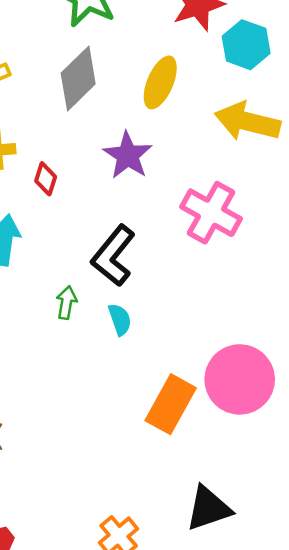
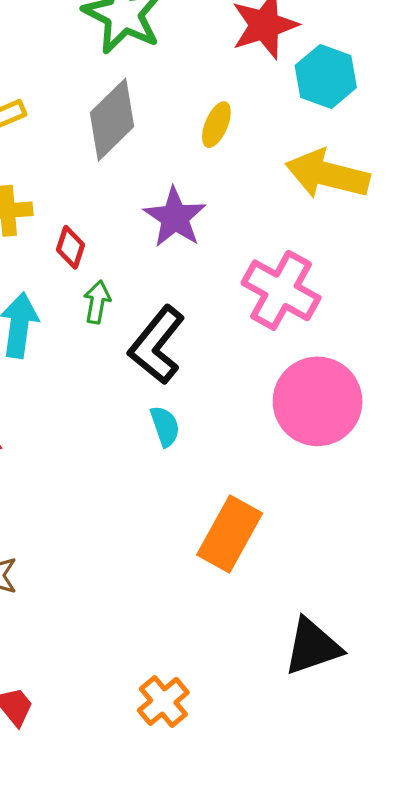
yellow ellipse: (160, 82) -> (216, 125), size x0.7
green arrow: (66, 303) -> (97, 302), moved
pink circle: (240, 379) -> (318, 401), moved
black triangle: (208, 508) -> (313, 647), moved

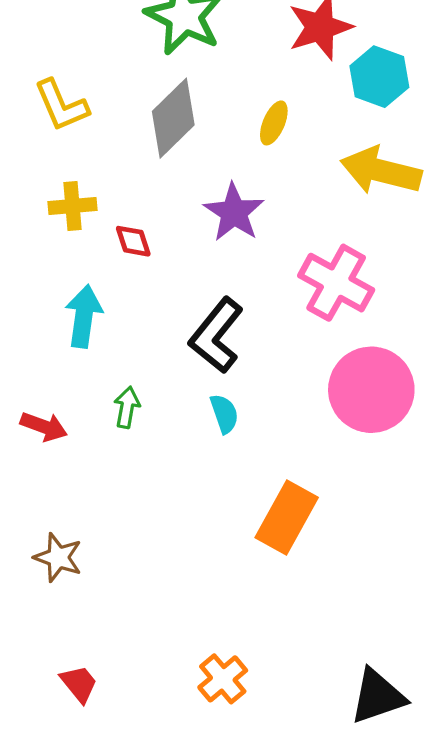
red diamond: (71, 247) -> (133, 241), turned -36
green arrow: (97, 302) -> (127, 407), moved
black triangle: (313, 647) -> (378, 696), moved

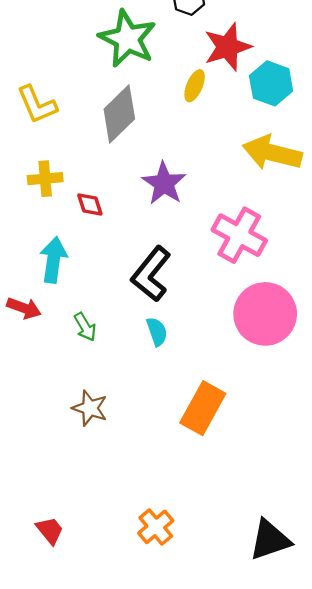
yellow ellipse: (274, 123) -> (195, 86), moved
green arrow: (127, 407) -> (85, 327), turned 140
red arrow: (44, 426) -> (24, 308), moved
brown star: (58, 557) -> (90, 408), moved

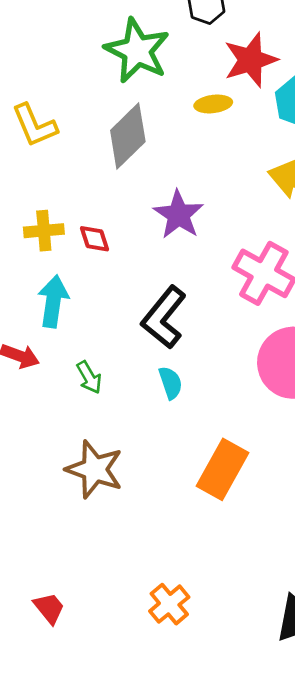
yellow ellipse: (195, 86) -> (213, 104), turned 60
yellow cross: (45, 179) -> (44, 231), moved
brown star: (90, 408) -> (95, 469), size x1.4

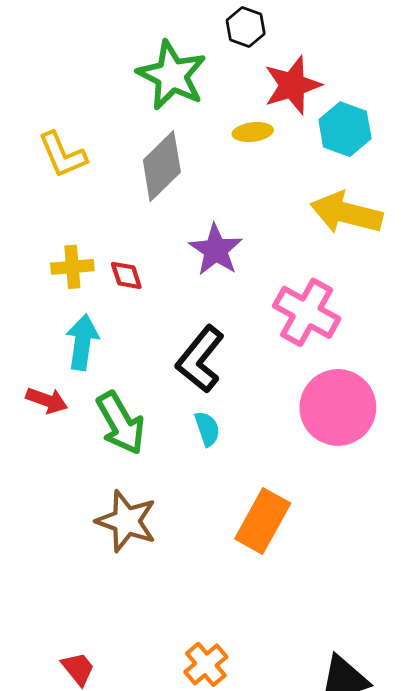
green arrow: (89, 377) -> (121, 423), size x1.8

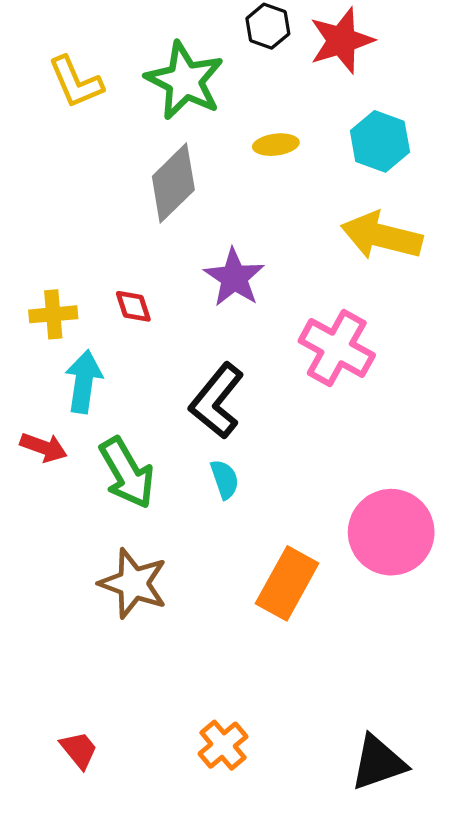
red star: (292, 85) -> (342, 41), moved
yellow L-shape: (62, 155) -> (76, 82), moved
yellow cross: (72, 267) -> (53, 314), moved
pink circle: (338, 407) -> (391, 532), moved

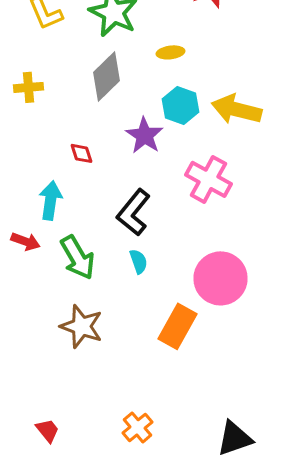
cyan hexagon: (380, 141) -> (180, 105), moved
yellow cross: (53, 314) -> (28, 87), moved
pink circle: (391, 532) -> (220, 278), moved

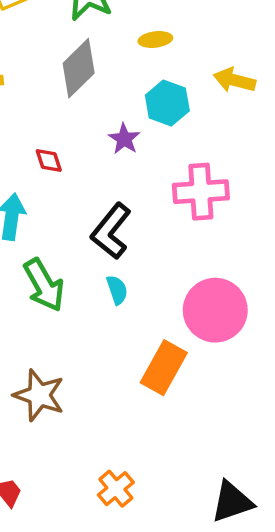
yellow arrow: (236, 109) -> (234, 80), moved, size x0.7
purple star: (144, 135) -> (124, 139), size x0.7
pink cross: (208, 179) -> (201, 192), turned -33
brown star: (82, 326) -> (39, 395), moved

